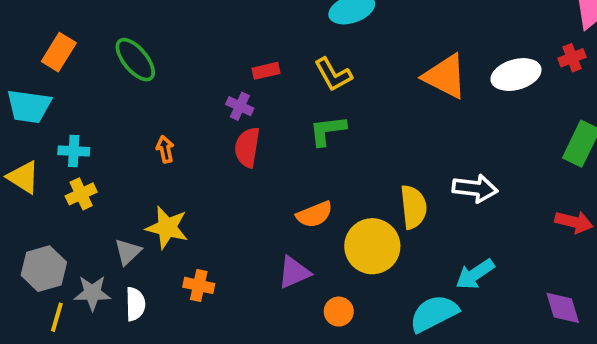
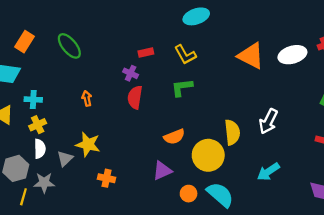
white arrow: (475, 188) -> (268, 121), turned 110
white semicircle: (135, 304) -> (40, 149), moved
cyan semicircle: (434, 313) -> (220, 195), moved, turned 68

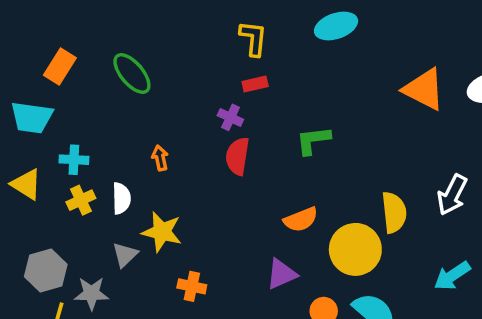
yellow L-shape: (185, 55) -> (253, 38), moved, turned -145
white semicircle: (40, 149) -> (121, 198), moved

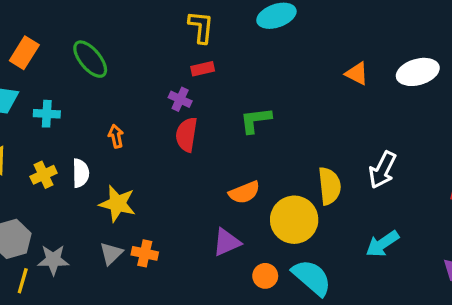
orange triangle: (424, 89) -> (357, 74), size x0.6
cyan cross: (74, 160) -> (47, 114), moved
gray triangle: (125, 255) -> (111, 253), moved

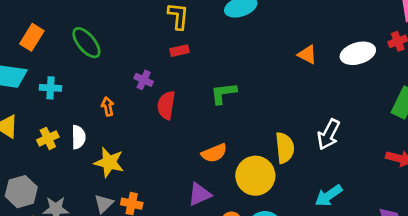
purple cross: (180, 99) -> (144, 80), moved

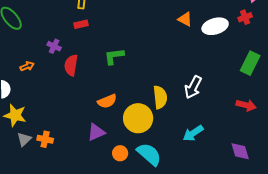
orange triangle: (307, 55) -> (185, 19), moved
orange arrow: (108, 106) -> (27, 66), turned 80
yellow star: (109, 162) -> (15, 115), moved

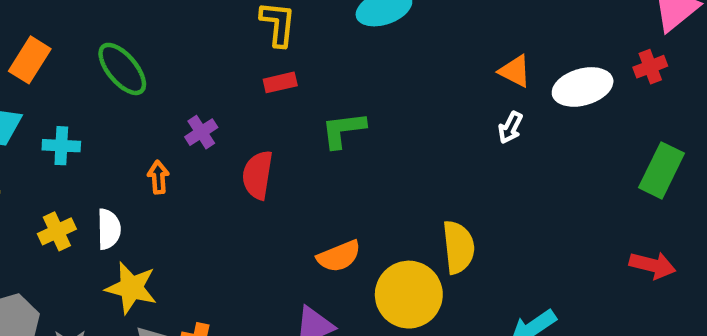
purple cross: (54, 46) -> (201, 132), moved, turned 32
green L-shape: (114, 56) -> (343, 130), moved
orange arrow: (27, 66) -> (158, 177), turned -72
white arrow: (193, 87) -> (510, 128), moved, size x0.6

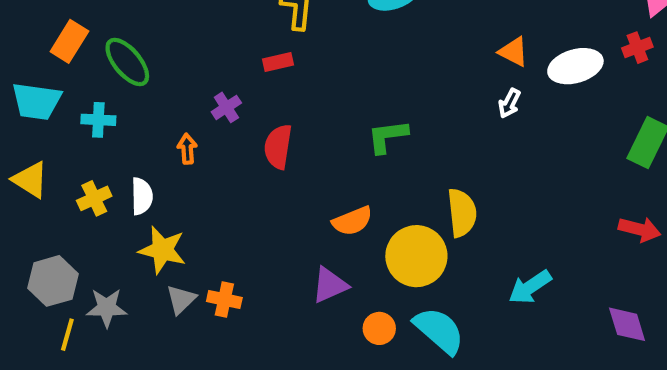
green ellipse: (122, 69) -> (127, 62), moved
red rectangle: (280, 82) -> (278, 62), moved
green L-shape: (343, 130) -> (388, 136), moved

